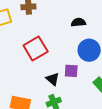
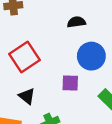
black triangle: (53, 79) -> (27, 96), moved

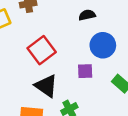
black triangle: (27, 96) -> (46, 86), size x1.5

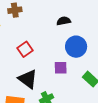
red square: (42, 50) -> (25, 49), size x0.7

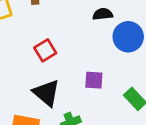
blue circle: (76, 47) -> (128, 37), moved

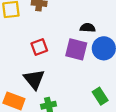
purple square: (94, 80) -> (76, 49), moved, size x1.5

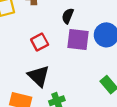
black semicircle: (88, 28) -> (68, 16), moved, turned -64

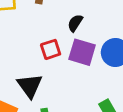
red square: (40, 42) -> (51, 49), moved

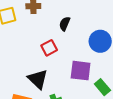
purple square: (82, 52) -> (81, 71), moved

